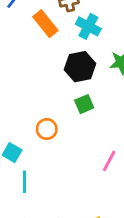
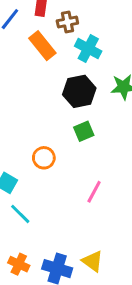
pink line: (109, 161) -> (94, 192), moved
cyan line: (25, 182) -> (20, 214), turned -45

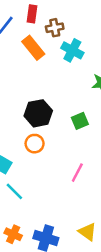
black hexagon: (79, 91) -> (38, 113), moved
green square: (84, 131) -> (80, 121), moved
yellow triangle: (93, 261) -> (87, 232), moved

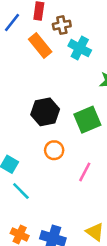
green square: (80, 121) -> (87, 120), size x1.5
orange circle: (35, 144) -> (54, 150), moved

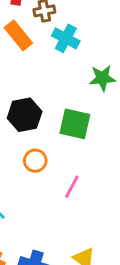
green square: (87, 120) -> (75, 124), turned 36

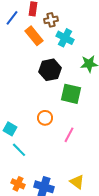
black hexagon: (25, 115) -> (50, 70), moved

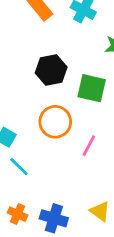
black hexagon: (50, 70) -> (51, 70), moved
orange circle: (45, 118) -> (55, 122), size x1.5

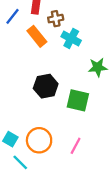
orange circle: (55, 122) -> (39, 140), moved

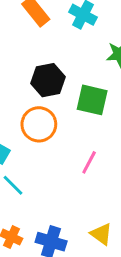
orange circle: (39, 140) -> (39, 124), moved

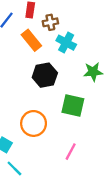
black hexagon: (48, 80) -> (45, 75), moved

